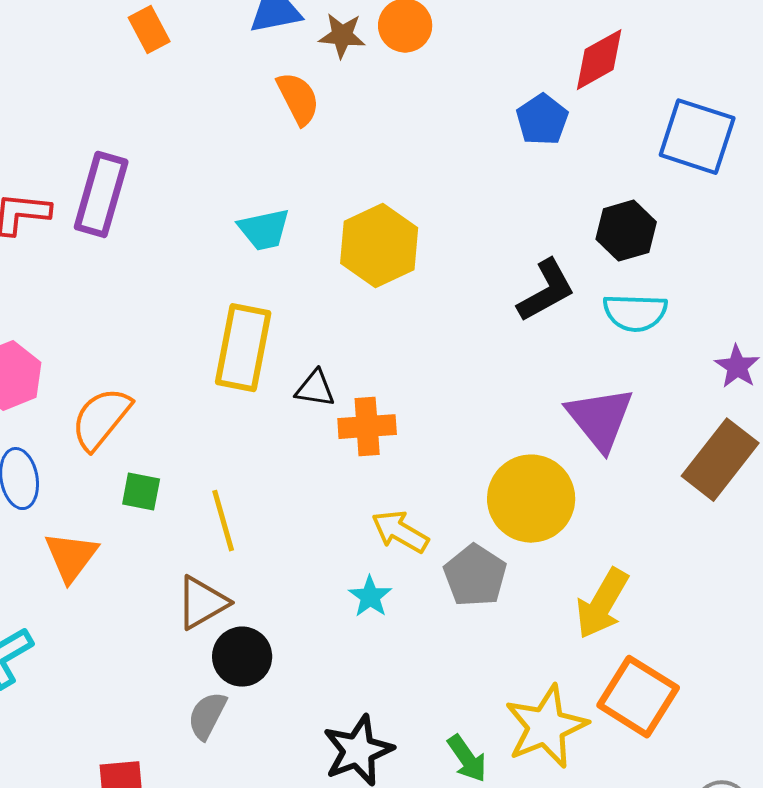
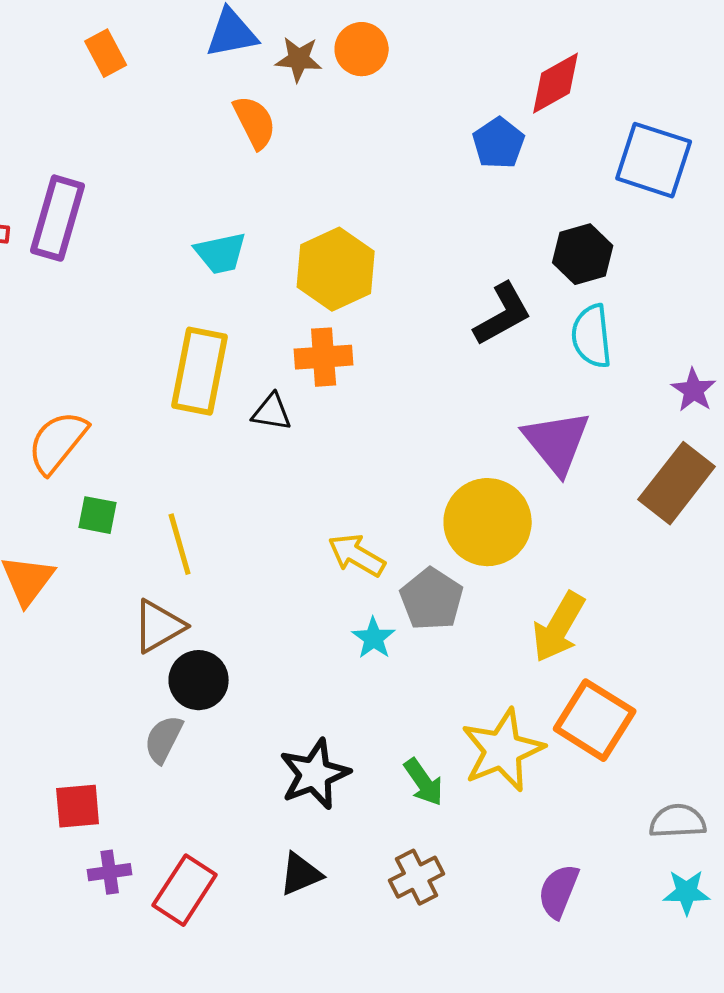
cyan semicircle: (635, 313) -> (592, 336), turned 82
orange cross: (367, 427) -> (324, 357), moved
cyan star: (370, 597) -> (374, 638), moved

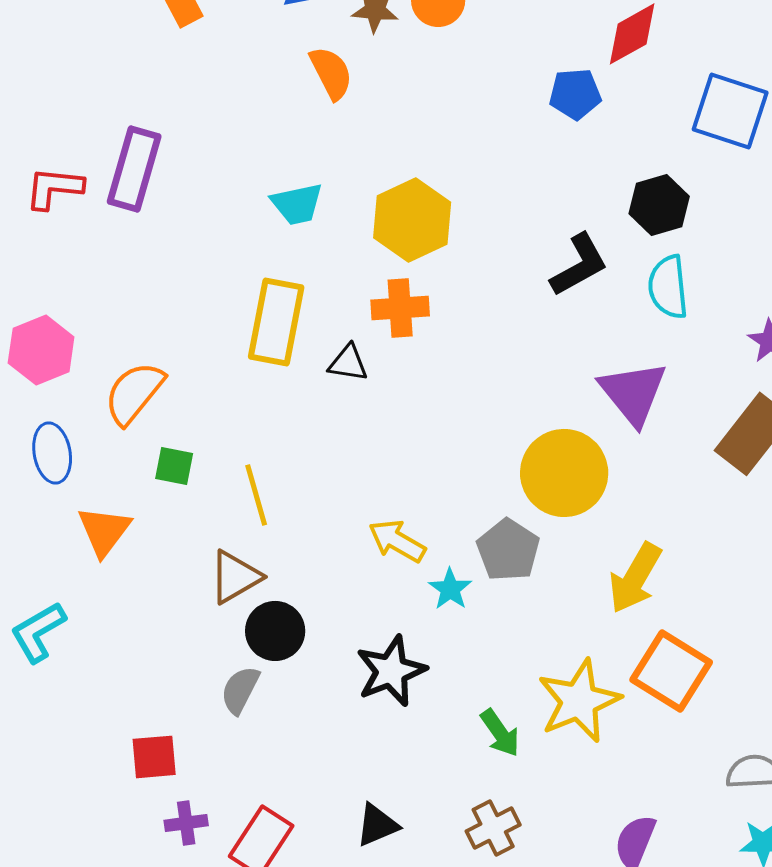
blue pentagon: (499, 143) -> (575, 94), turned 30
yellow arrow: (357, 555) -> (397, 541), moved
black star: (315, 774) -> (391, 671), moved

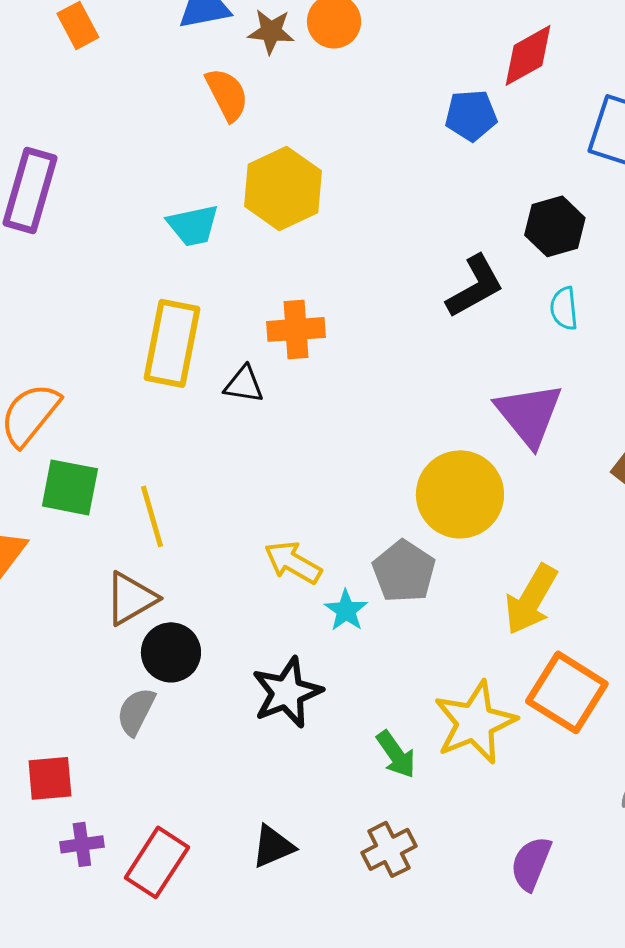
yellow hexagon: (412, 220) -> (283, 188), moved
cyan semicircle: (668, 287) -> (564, 308), size x0.7
green square: (174, 466) -> (70, 487), size x1.5

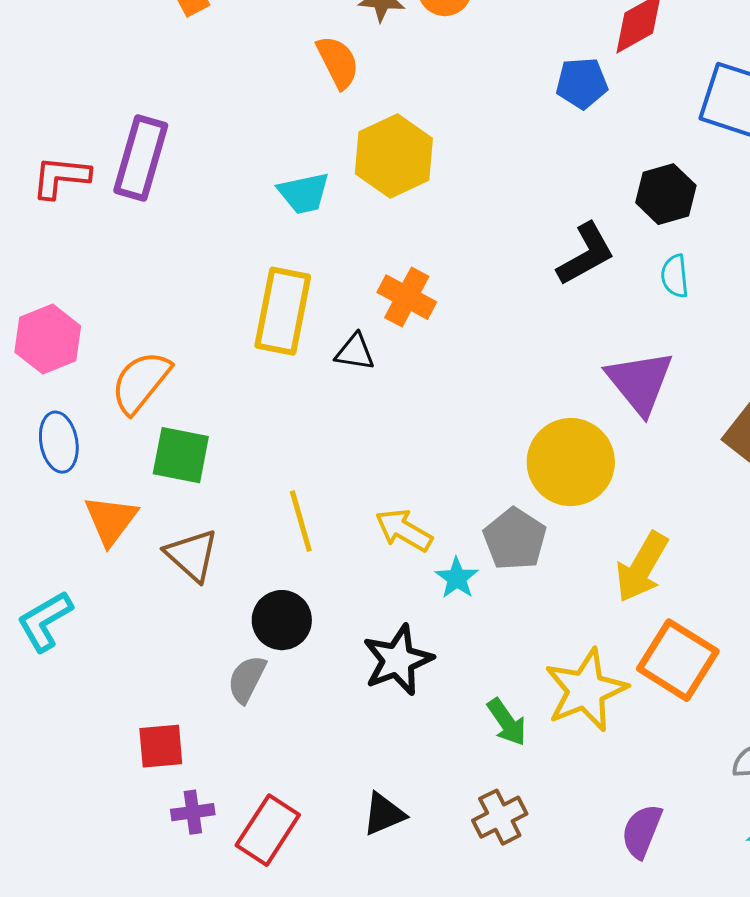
orange cross: (296, 329) -> (407, 297), turned 32
yellow line: (152, 516) -> (301, 521), moved
brown triangle: (131, 598) -> (192, 555), moved, turned -48

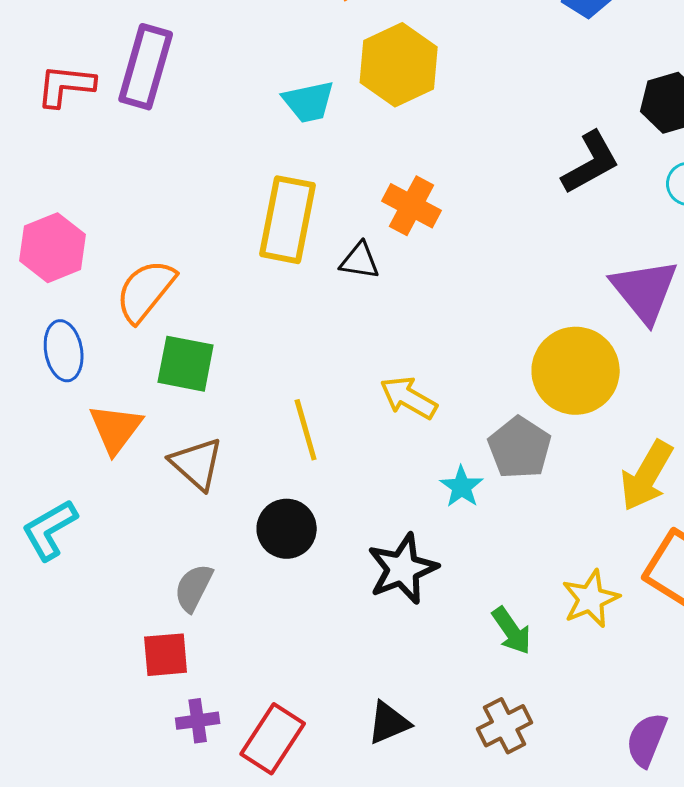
yellow arrow: (404, 530) -> (409, 398), moved
gray semicircle: (247, 679) -> (194, 588), moved
yellow star: (586, 690) -> (591, 599), size x0.7

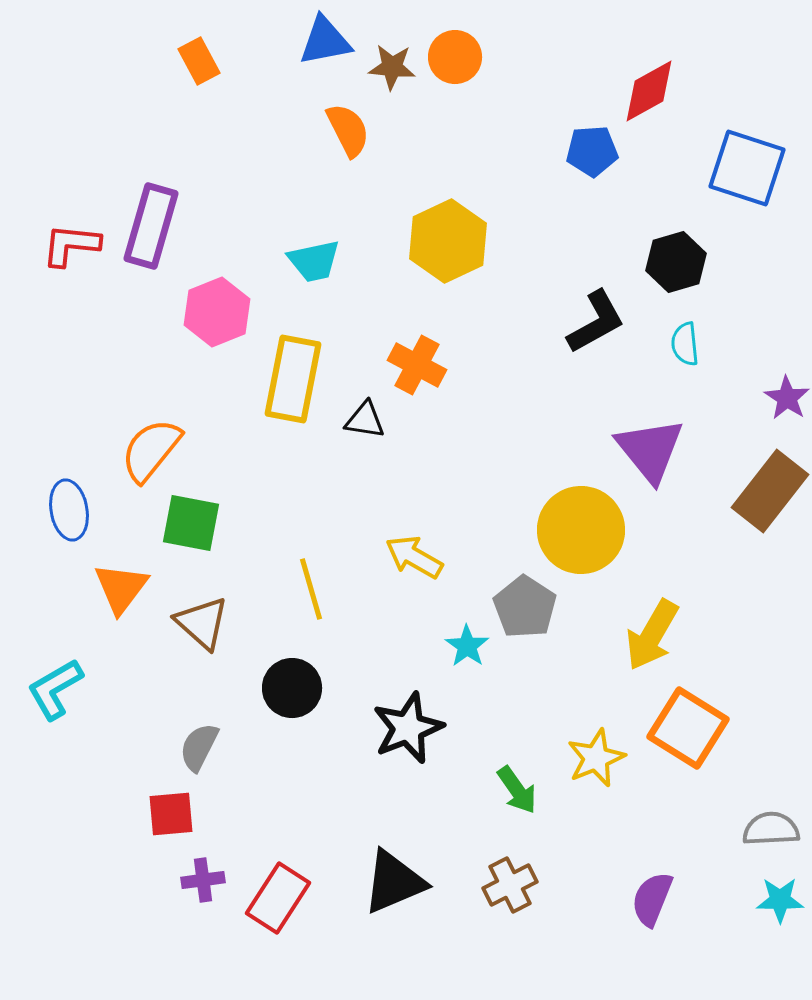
yellow hexagon: (399, 65) -> (448, 241), moved
pink hexagon: (53, 248) -> (217, 312), moved
black triangle: (389, 723) -> (394, 882), size x1.5

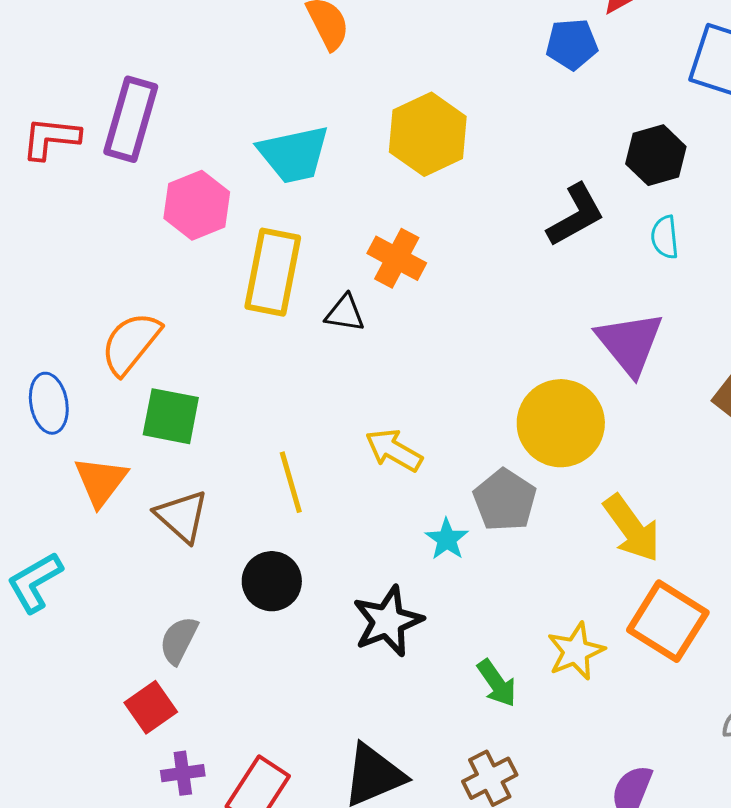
cyan trapezoid: (314, 261) -> (294, 154), size x1.4
yellow arrow: (652, 635) -> (632, 528), turned -66
red square: (171, 814) -> (151, 707), turned -30

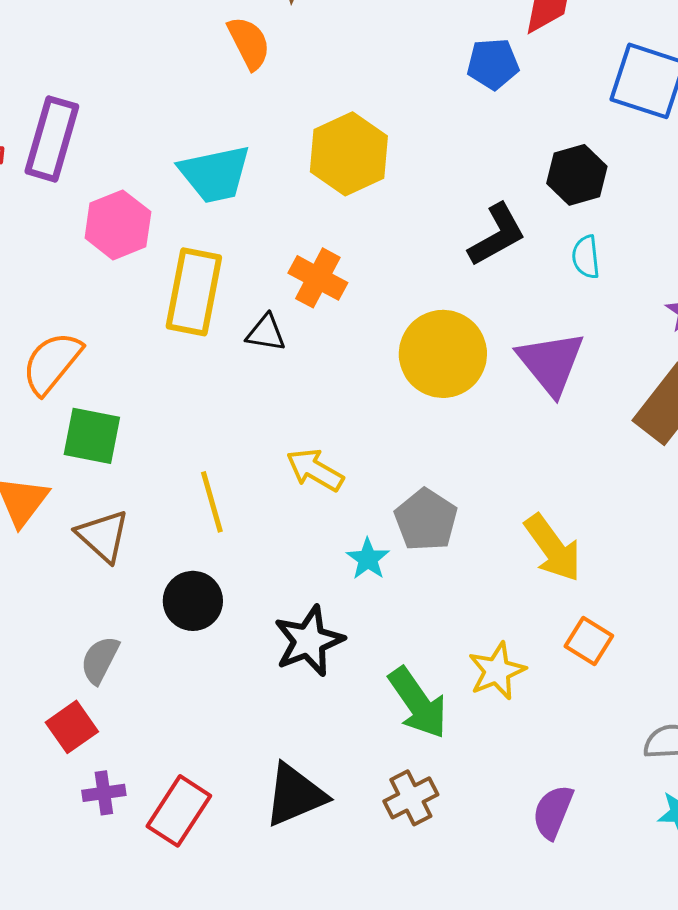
yellow circle: (561, 423) -> (443, 354), moved
orange square: (668, 621) -> (589, 641), size x0.6
green arrow: (497, 683) -> (418, 703), size x1.5

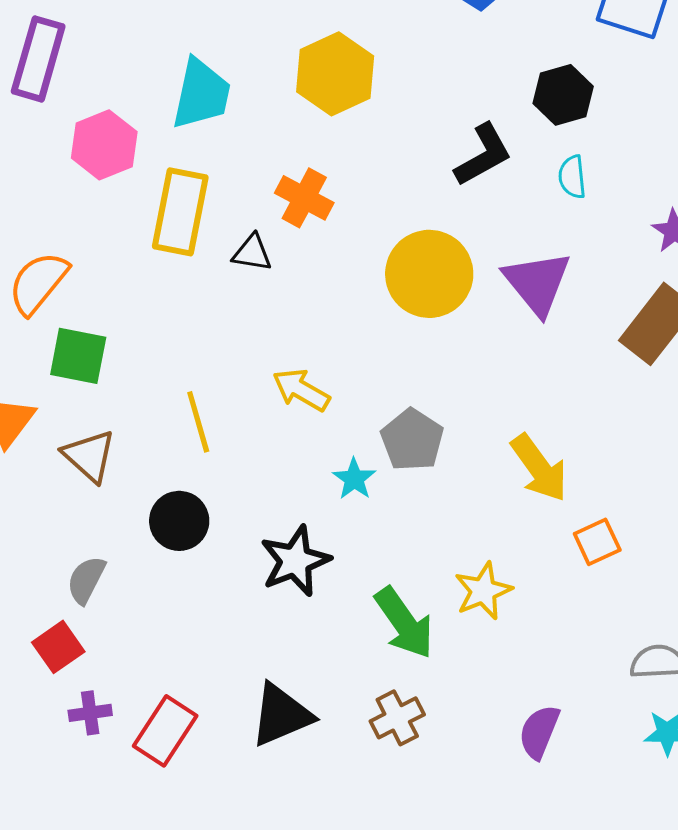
cyan trapezoid: (215, 174) -> (201, 94), turned -66
orange square: (589, 641) -> (597, 542), moved, turned 33

